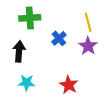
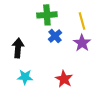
green cross: (30, 18) -> (47, 15), moved

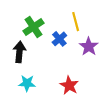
green cross: (47, 15) -> (34, 27), moved, turned -30
yellow line: (82, 21) -> (76, 22), moved

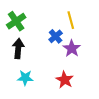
green cross: (34, 27) -> (16, 21), moved
purple star: (89, 46) -> (72, 48), moved

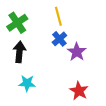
yellow line: (71, 20) -> (58, 16), moved
red star: (65, 80) -> (79, 91), moved

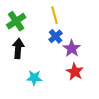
cyan star: (27, 83) -> (34, 78), moved
red star: (79, 91) -> (75, 72), moved

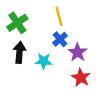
cyan star: (34, 78) -> (44, 61), moved

